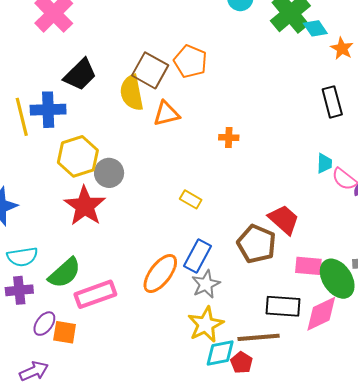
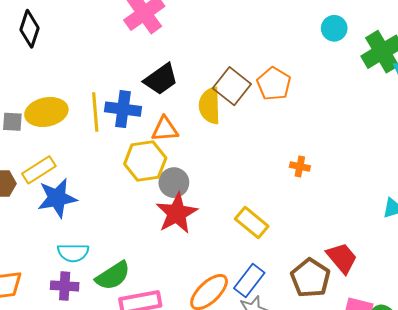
orange triangle: (166, 114) -> (165, 129), moved
yellow rectangle: (191, 199) -> (252, 222), size x1.5
red star: (85, 206) -> (177, 213), moved

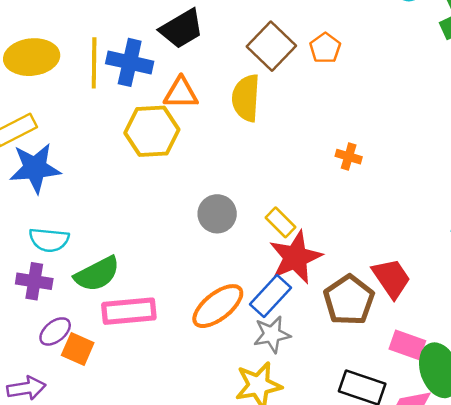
orange pentagon: (274, 84) -> (325, 48), size x0.7
yellow semicircle: (210, 106) -> (246, 98), moved
gray circle: (174, 183) -> (217, 214), moved
red star: (177, 213) -> (295, 257), moved
yellow rectangle: (252, 222) -> (280, 222), size x0.7

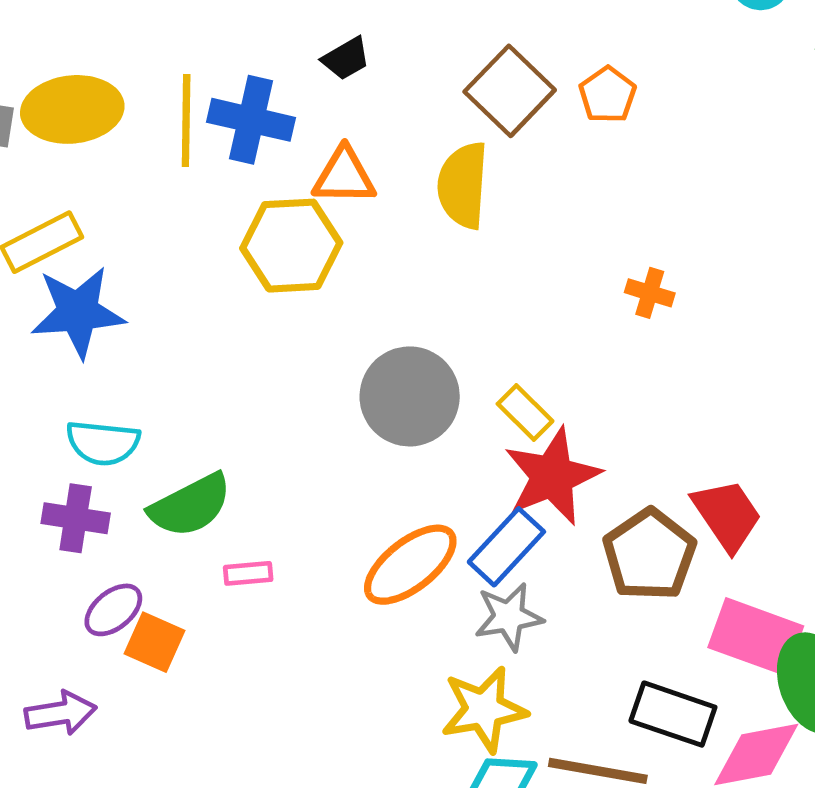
black trapezoid: (182, 29) -> (346, 59), size x0.6
gray circle: (217, 214) -> (410, 396), size x1.4
pink rectangle: (129, 311) -> (248, 573), size x0.5
pink rectangle: (407, 345) -> (756, 637), size x1.4

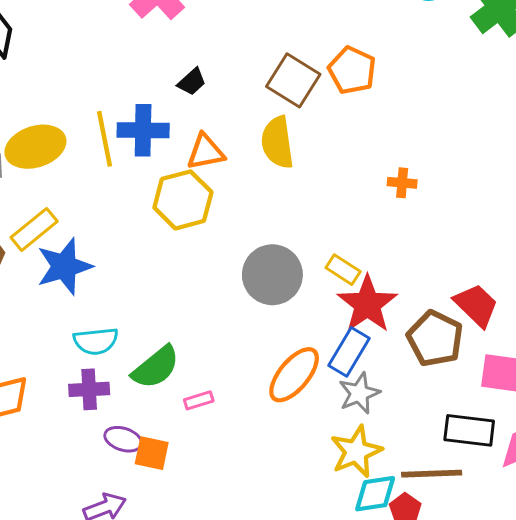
orange pentagon: (608, 95) -> (352, 70), size x1.4
purple ellipse: (113, 610) -> (123, 439), turned 69

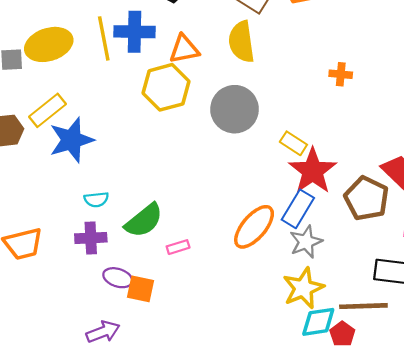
gray circle: (272, 275) -> (235, 109), moved
cyan semicircle: (96, 341) -> (96, 199), size x0.7

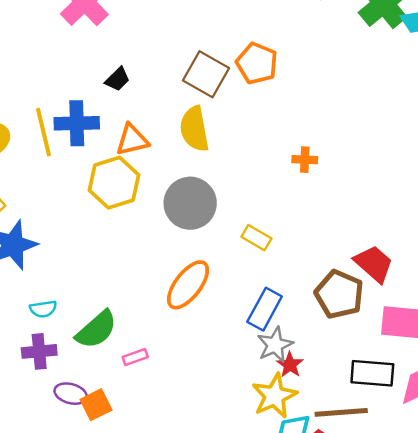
red star: (313, 171) -> (290, 365), moved, size x0.5
orange ellipse: (254, 227) -> (188, 285), moved
orange square: (140, 289) -> (96, 405), turned -36

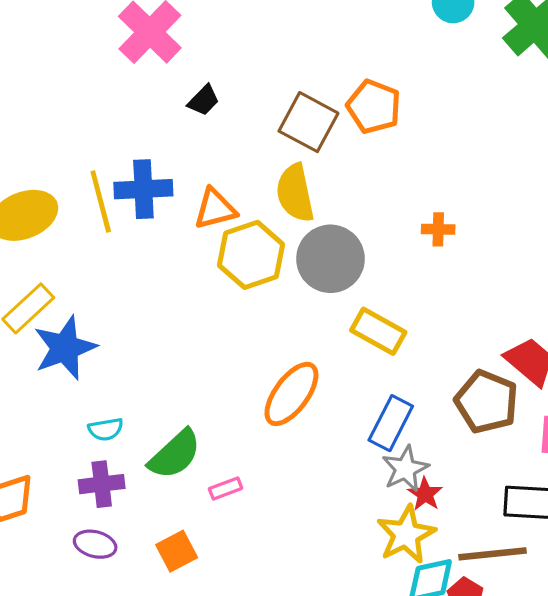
black trapezoid: (118, 79) -> (204, 100), moved
yellow hexagon: (114, 183) -> (251, 255), moved
gray circle: (190, 203) -> (330, 259), moved
yellow rectangle: (256, 238) -> (378, 331), size x1.4
purple ellipse: (71, 394) -> (95, 544), moved

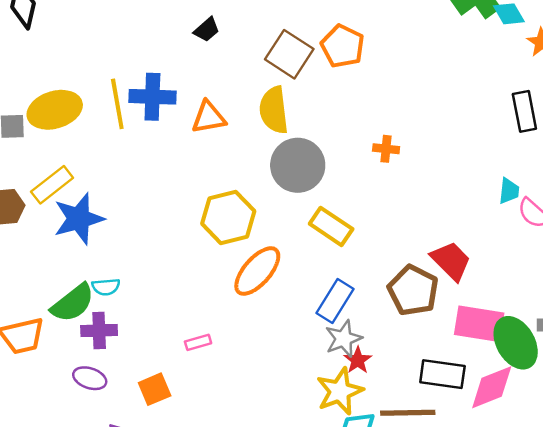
yellow hexagon: (251, 255) -> (228, 217), moved
green semicircle: (175, 454) -> (73, 303), moved

